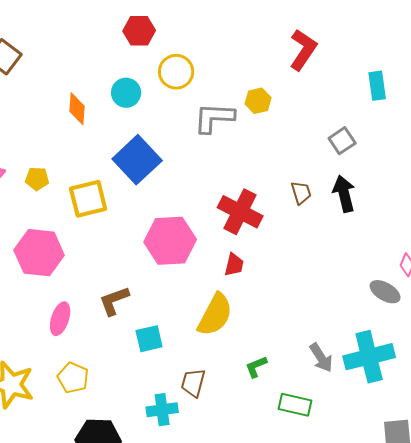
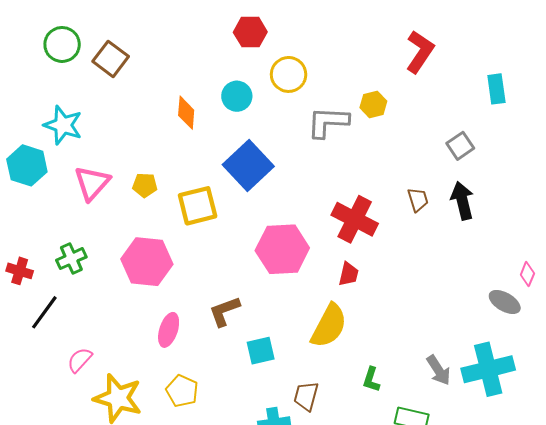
green L-shape: (256, 367) -> (371, 380), turned -50

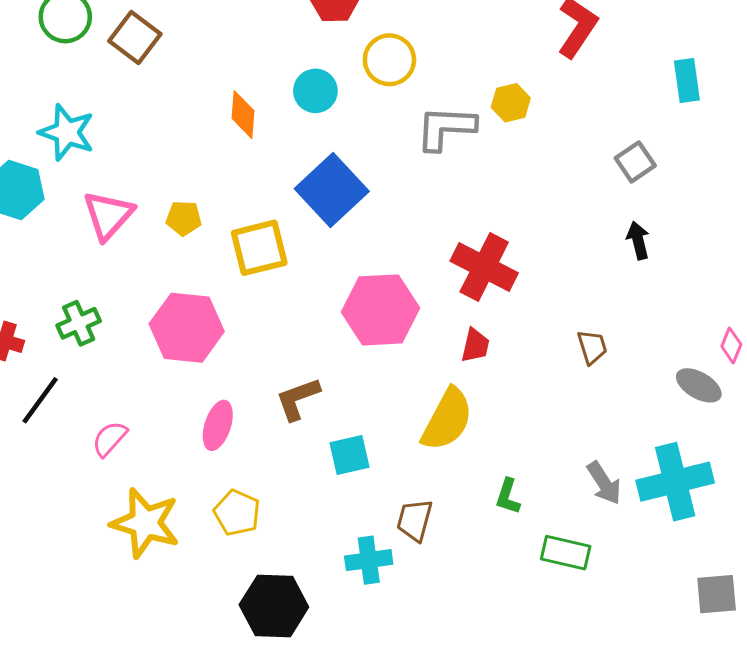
brown trapezoid: (418, 200) -> (592, 347), moved
black arrow: (462, 201) -> (638, 240), size x0.7
pink semicircle: (80, 360) -> (110, 439), moved

